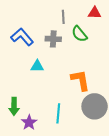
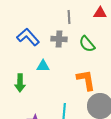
green semicircle: (79, 34) -> (87, 44), moved
green arrow: (14, 106) -> (20, 83), moved

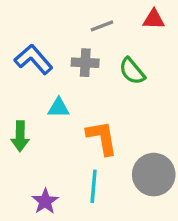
gray line: (69, 17) -> (102, 26), turned 72
orange L-shape: (86, 80) -> (102, 138), moved

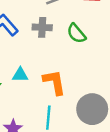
cyan triangle: (59, 108) -> (20, 75), moved

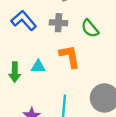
orange L-shape: (54, 82) -> (70, 56), moved

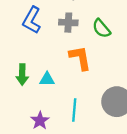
blue L-shape: (24, 20) -> (32, 20), turned -110
cyan triangle: (38, 67) -> (47, 79), moved

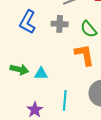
orange L-shape: (80, 58) -> (84, 55), moved
green arrow: (22, 74) -> (19, 69), turned -78

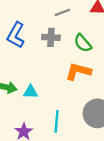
orange L-shape: (84, 55) -> (78, 71), turned -65

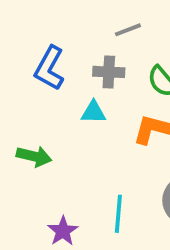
cyan triangle: (31, 92) -> (93, 112), moved

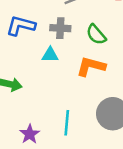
blue L-shape: (49, 68) -> (21, 26), turned 76

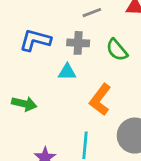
orange L-shape: (91, 66) -> (100, 100), moved, turned -68

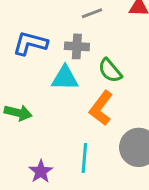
green semicircle: (117, 50) -> (110, 71), moved
cyan triangle: (67, 72) -> (65, 78), size x1.4

